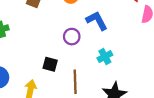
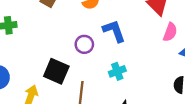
black square: (50, 64) -> (56, 71), size x1.5

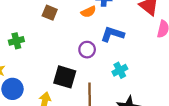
blue L-shape: (114, 31) -> (112, 34), turned -45

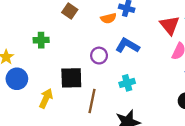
green cross: (16, 41) -> (41, 40), moved
black square: (65, 77) -> (71, 78), turned -30

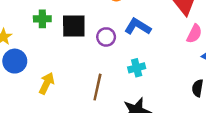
black square: (71, 78) -> (74, 26), moved

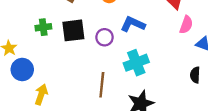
cyan cross: (137, 68) -> (136, 63), size x1.5
yellow arrow: (47, 83) -> (41, 94), moved

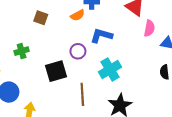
black square: (73, 30) -> (56, 71), moved

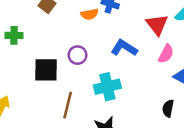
blue L-shape: (101, 36) -> (124, 48), moved

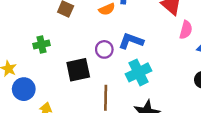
blue L-shape: (124, 48) -> (131, 41), moved

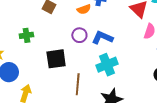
purple circle: (104, 49) -> (79, 35), moved

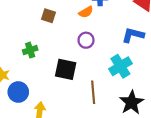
blue L-shape: (102, 38) -> (133, 35), moved
black square: (56, 59) -> (66, 69), turned 30

